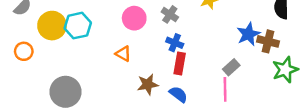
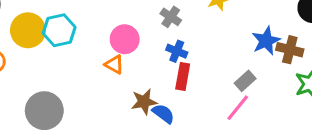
pink circle: (134, 18) -> (125, 39), moved
pink line: (225, 89) -> (238, 108), turned 40
blue semicircle: (178, 94) -> (163, 114), moved

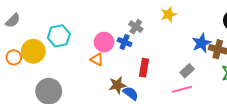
yellow circle: (28, 30) -> (33, 51), moved
blue cross: (177, 51) -> (125, 42), moved
pink line: (238, 108) -> (182, 89), turned 36

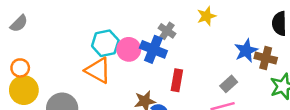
cyan hexagon: (59, 36) -> (105, 43), moved
blue cross: (125, 42) -> (153, 49), size x1.5
yellow circle: (33, 51) -> (24, 90), moved
orange triangle: (97, 59) -> (98, 70), moved, size x1.6

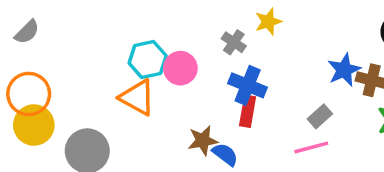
yellow star: (206, 16) -> (268, 22), moved
blue cross: (153, 49) -> (248, 85), moved
orange circle: (20, 68) -> (29, 94), size x1.6

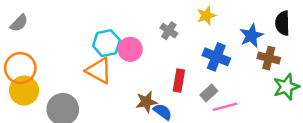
yellow star: (268, 22) -> (206, 16), moved
blue star: (344, 70) -> (251, 36), moved
blue cross: (248, 85) -> (216, 57), moved
gray rectangle: (320, 116) -> (209, 93), moved

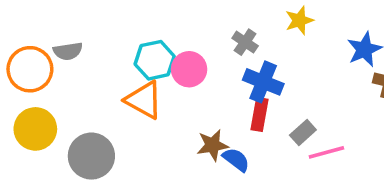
gray semicircle: (19, 23) -> (68, 51), moved, turned 36
blue cross: (216, 57) -> (263, 82), moved
orange circle: (20, 68) -> (30, 69), moved

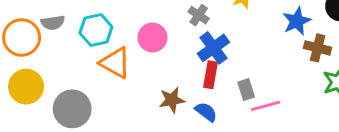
cyan hexagon: (155, 60) -> (96, 30), moved
blue cross: (263, 82) -> (213, 48), turned 32
gray rectangle: (303, 133) -> (246, 90), turned -66
blue semicircle: (236, 160) -> (206, 112), moved

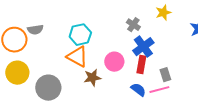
cyan hexagon: (96, 30) -> (80, 35), moved
pink circle: (152, 37) -> (114, 62), moved
brown star: (172, 100) -> (92, 78), moved
pink line: (266, 106) -> (159, 90), moved

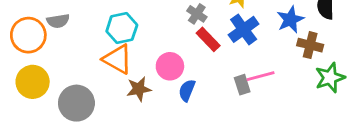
blue cross: (143, 47) -> (244, 29), moved
red rectangle: (141, 65) -> (208, 39), moved, turned -54
blue semicircle: (138, 90) -> (187, 90), moved, turned -105
pink line: (159, 90) -> (261, 76), moved

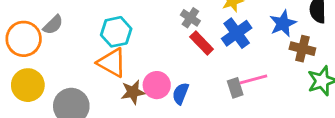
gray semicircle: (58, 21) -> (53, 25), turned -35
pink circle: (170, 66) -> (157, 85), moved

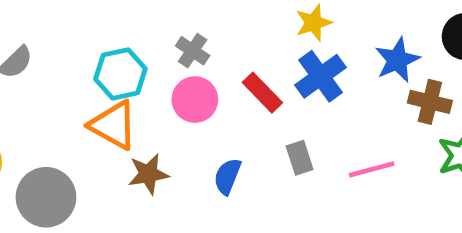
gray cross: (190, 18) -> (193, 51), moved
pink line: (253, 79) -> (372, 169), moved
pink circle: (157, 85) -> (195, 100), moved
gray rectangle: (235, 88) -> (300, 158), moved

